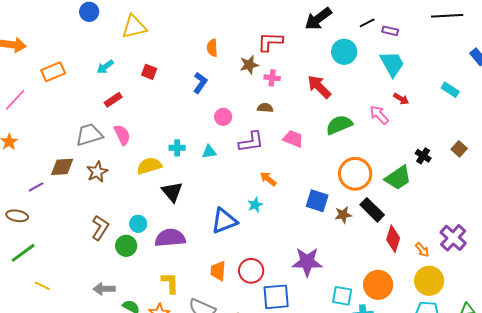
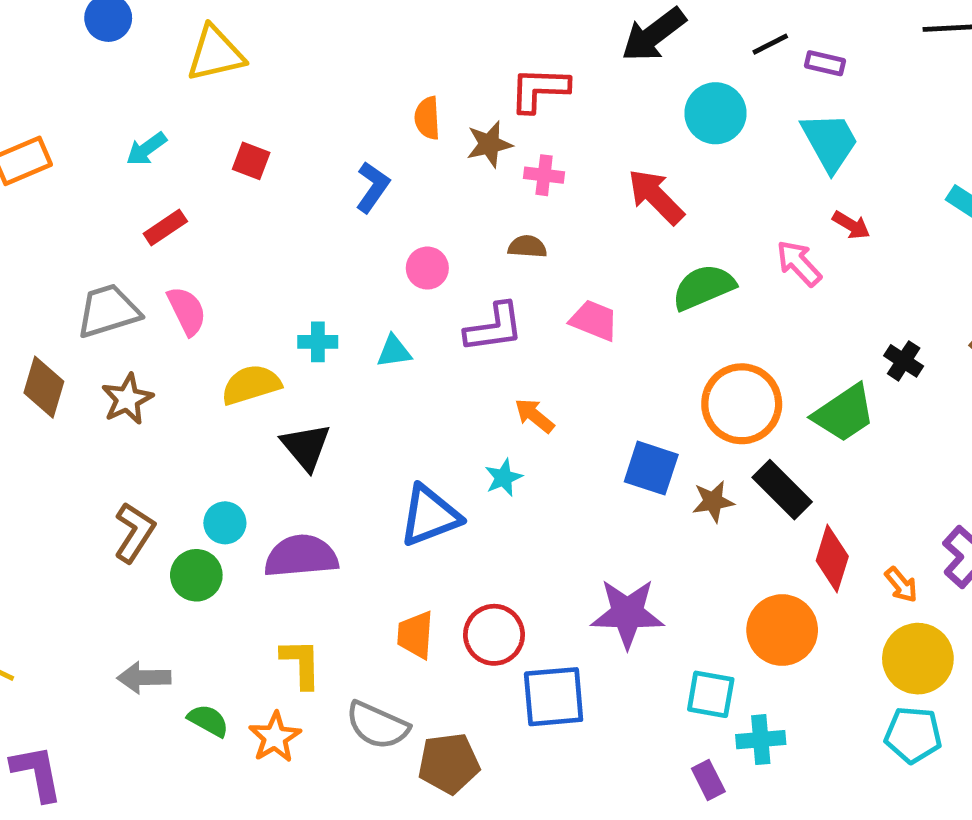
orange semicircle: (212, 48) -> (427, 118), moved
brown diamond: (62, 167) -> (44, 387), turned -70
orange circle: (378, 285) -> (782, 630), moved

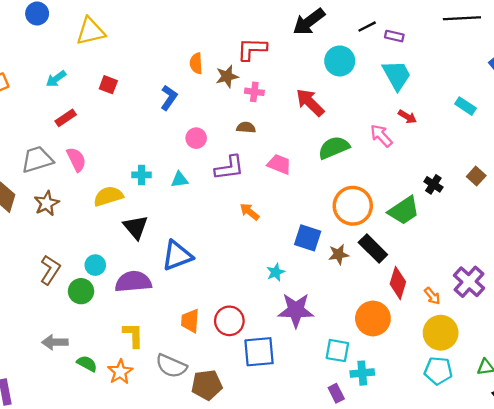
cyan star: (504, 478) -> (276, 272), moved
blue triangle: (430, 516) -> (177, 256), moved

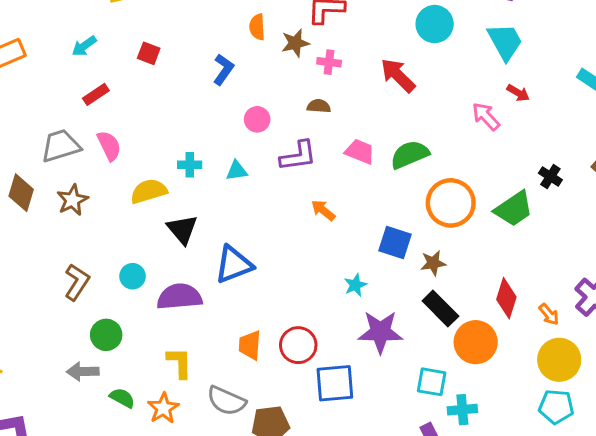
green semicircle: (334, 148) -> (410, 155), moved
black rectangle: (373, 248) -> (440, 308), moved
green circle: (81, 291) -> (106, 335), moved

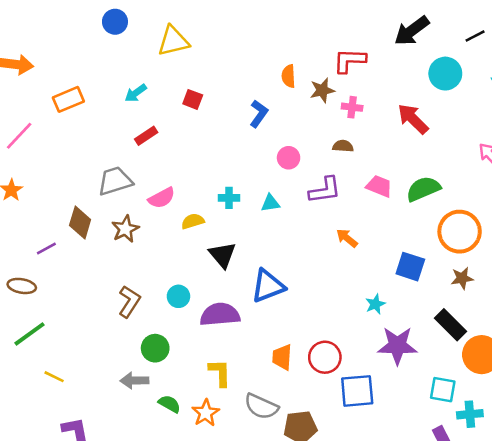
pink semicircle: (109, 146) -> (162, 198), moved, turned 88
yellow semicircle: (149, 191) -> (193, 221), size x0.7
brown star: (433, 263) -> (462, 278), moved

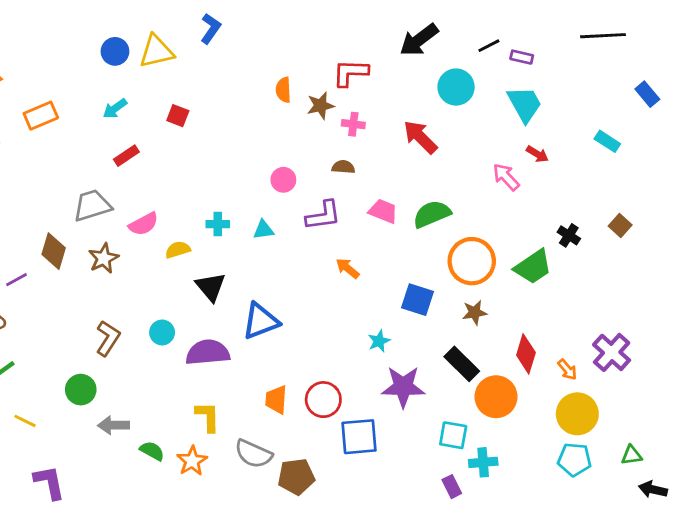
blue circle: (115, 22) -> (115, 51), moved
blue L-shape: (259, 114) -> (211, 29), moved
green circle: (155, 348) -> (81, 390), moved

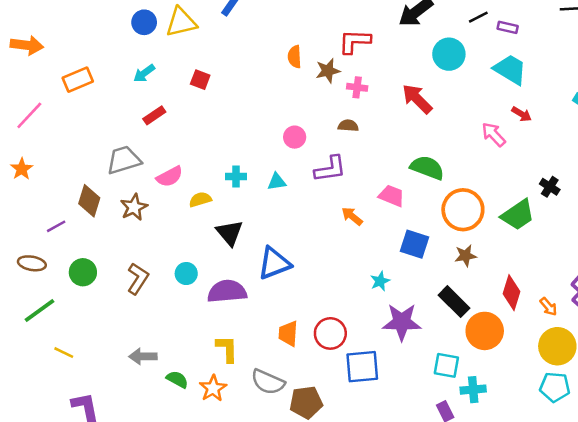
cyan trapezoid: (525, 104) -> (510, 69), turned -30
pink trapezoid: (383, 211) -> (392, 196), moved
green semicircle: (432, 214) -> (427, 168), turned 44
green circle: (81, 390) -> (83, 272), moved

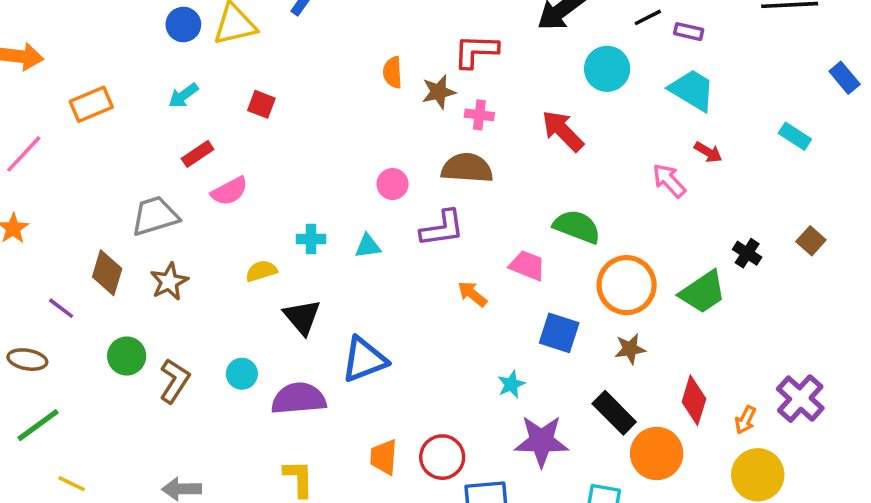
brown semicircle: (348, 126) -> (467, 168), size x1.8
pink semicircle: (170, 177) -> (229, 191), moved
purple line: (56, 226) -> (61, 308), turned 66
green circle: (83, 272) -> (127, 356), moved
orange arrow: (548, 307) -> (745, 420), turned 66

